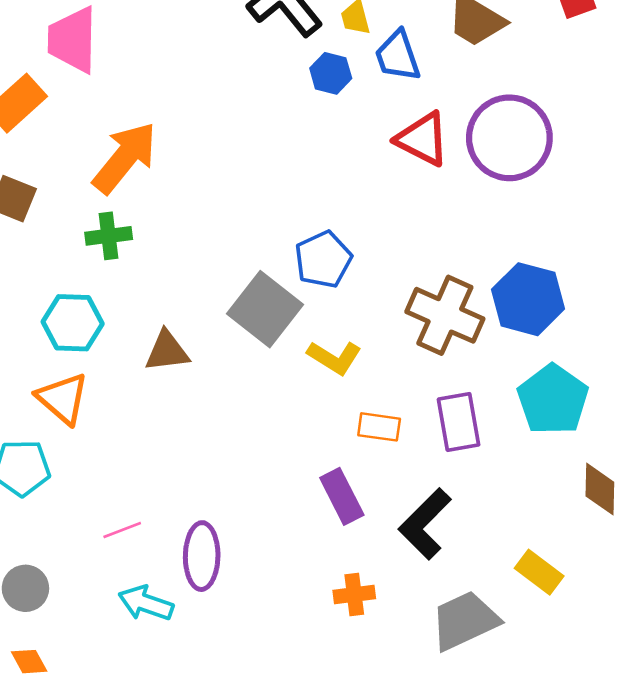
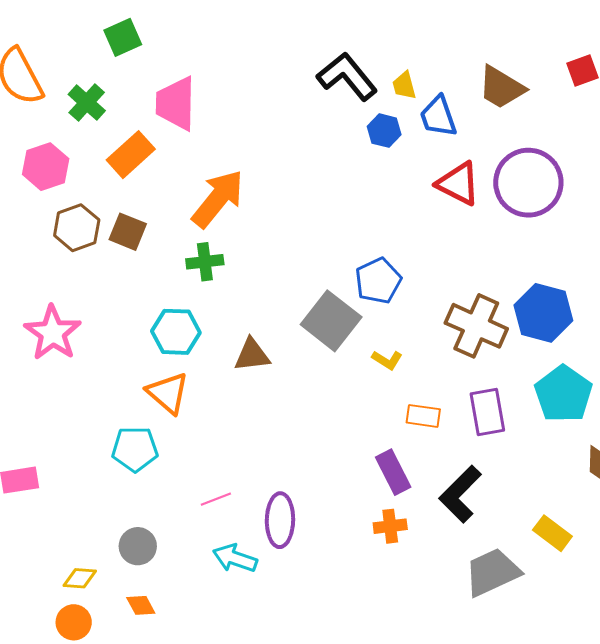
yellow L-shape: (334, 357) -> (387, 360), size x0.7
orange cross: (354, 595) -> (390, 526), moved

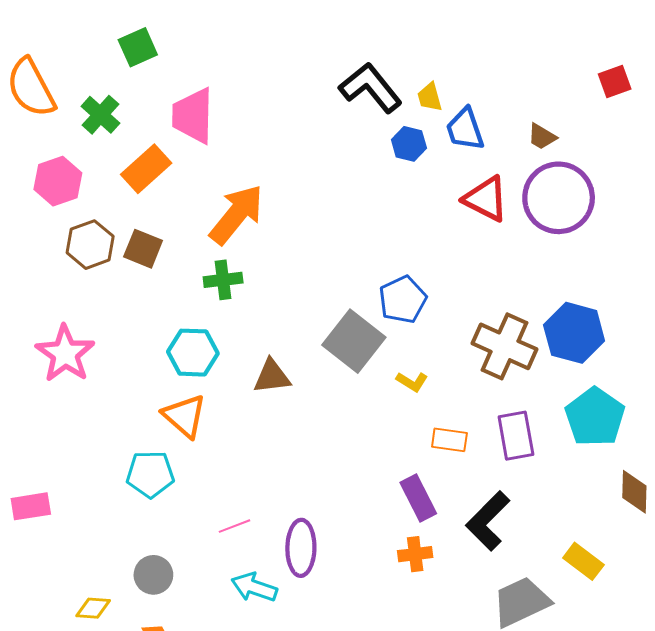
brown trapezoid: (501, 87) -> (542, 137), moved, size x0.6

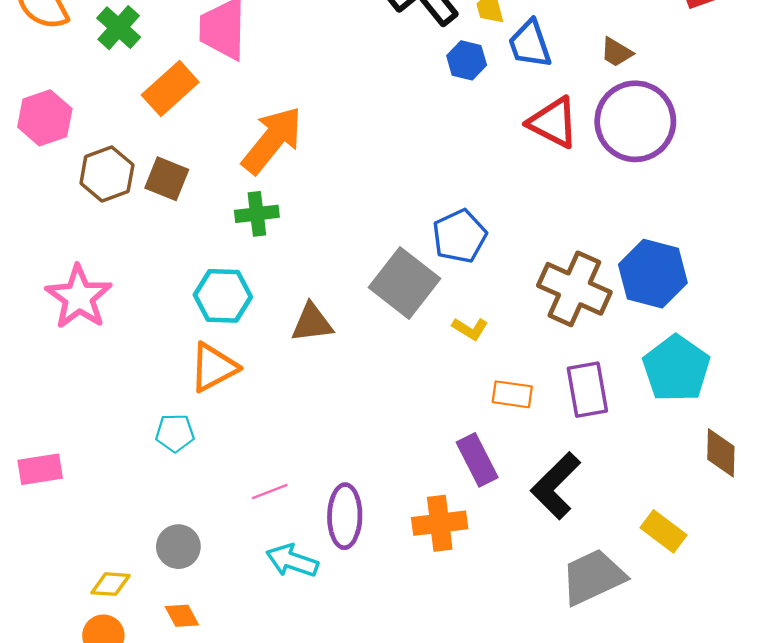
pink hexagon: (58, 181) -> (45, 118), moved
orange triangle: (185, 416) -> (214, 367), turned 51
cyan pentagon: (150, 474) -> (175, 433), size x0.7
orange cross: (415, 554) -> (440, 523), moved, size x1.4

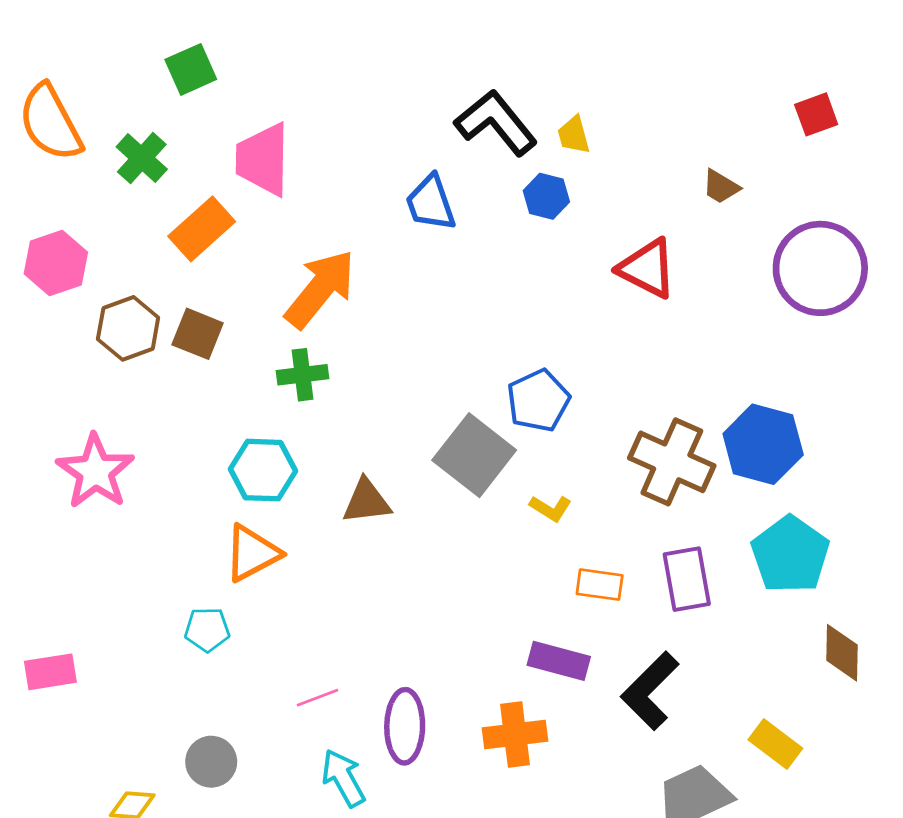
blue trapezoid: (530, 44) -> (431, 203), moved
purple circle: (635, 121) -> (820, 268), moved
purple rectangle: (477, 460) -> (559, 661), turned -48
cyan arrow: (292, 561) -> (343, 778), turned 42

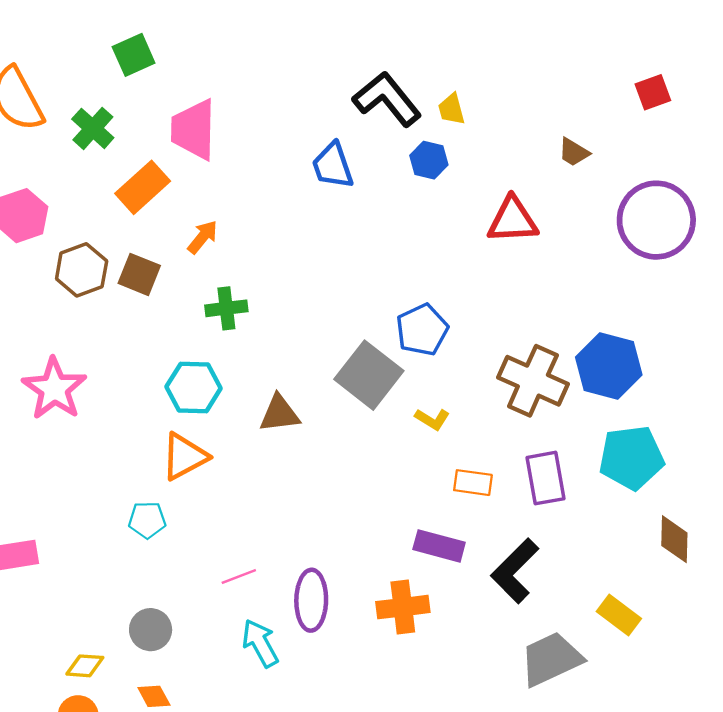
red triangle: (647, 268) -> (513, 220), turned -30
orange arrow: (320, 289) -> (203, 237), moved, size x0.5
cyan pentagon: (790, 555) -> (631, 458), turned 30

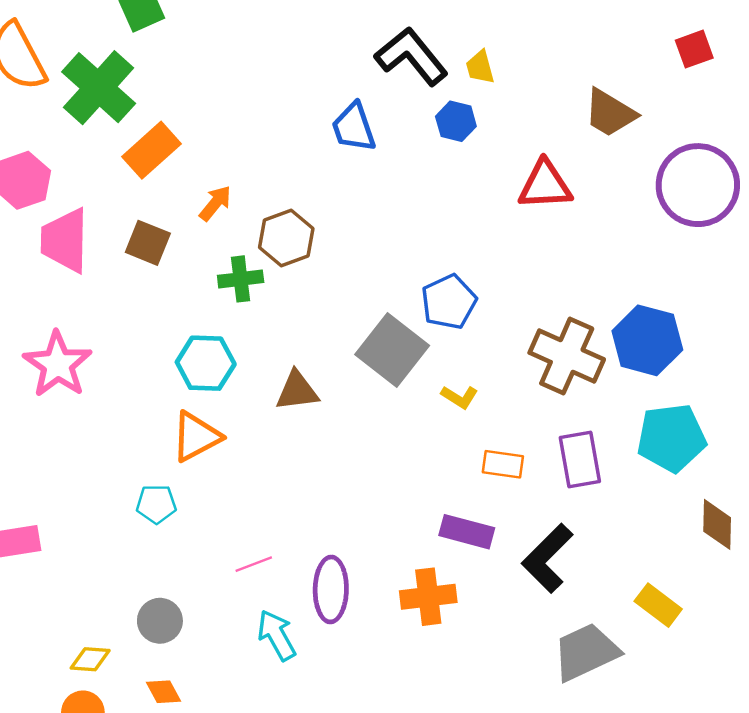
green cross: (93, 128) -> (99, 88), size x1.6
pink trapezoid: (194, 130) -> (65, 240), moved
brown trapezoid: (574, 152) -> (610, 113), size x1.6
brown hexagon: (82, 270) -> (286, 238), moved

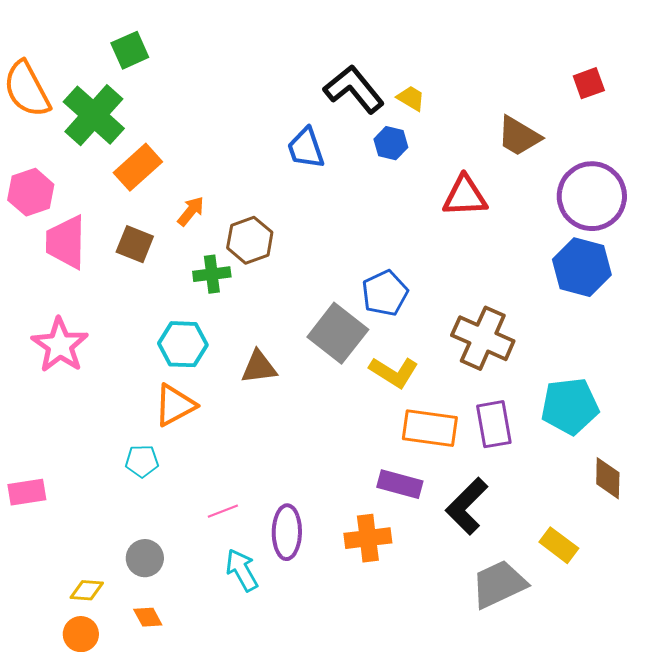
yellow trapezoid: (480, 67) -> (411, 98), turned 136
blue hexagon: (647, 340) -> (582, 267), moved
yellow L-shape: (460, 397) -> (394, 372), size x1.6
orange rectangle: (503, 464) -> (430, 428), size x1.6

